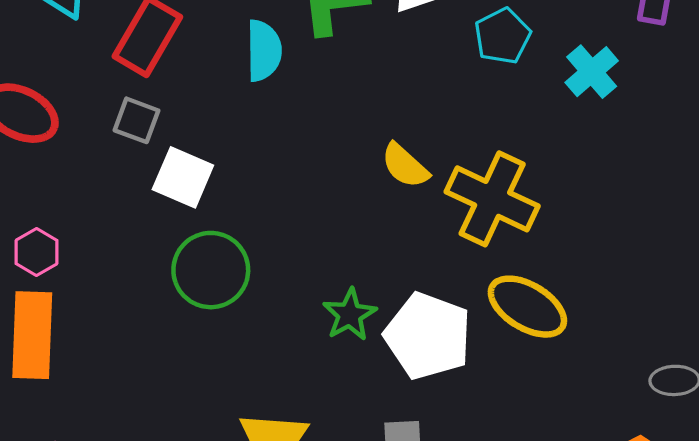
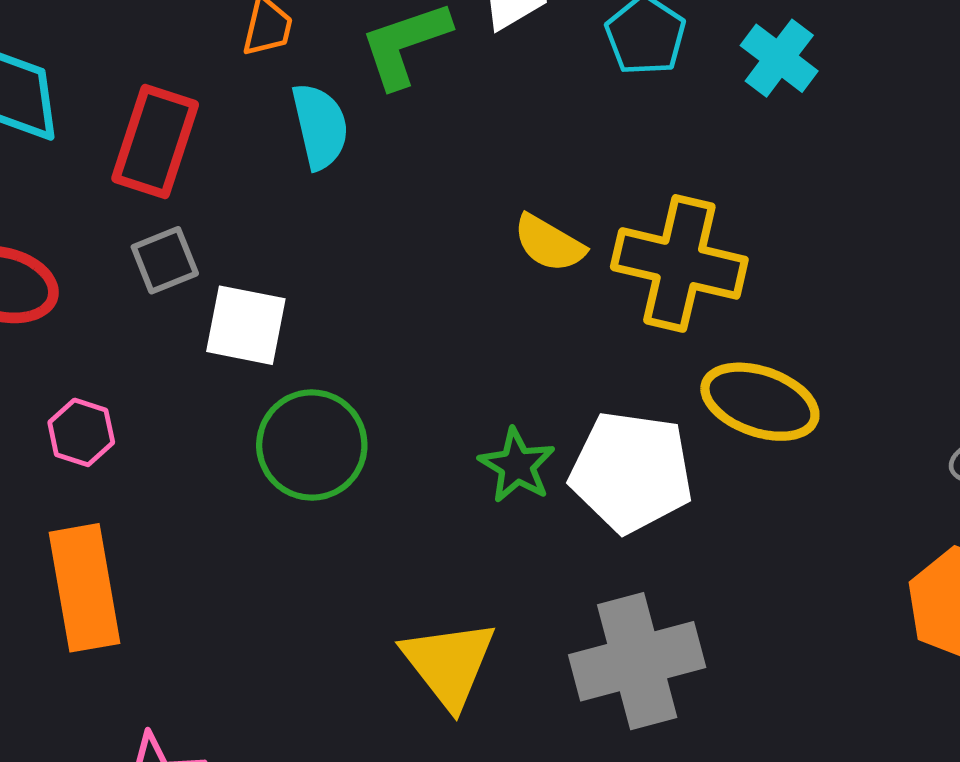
gray square: (136, 120) -> (165, 260), turned -30
pink hexagon: (37, 252) -> (81, 432), moved

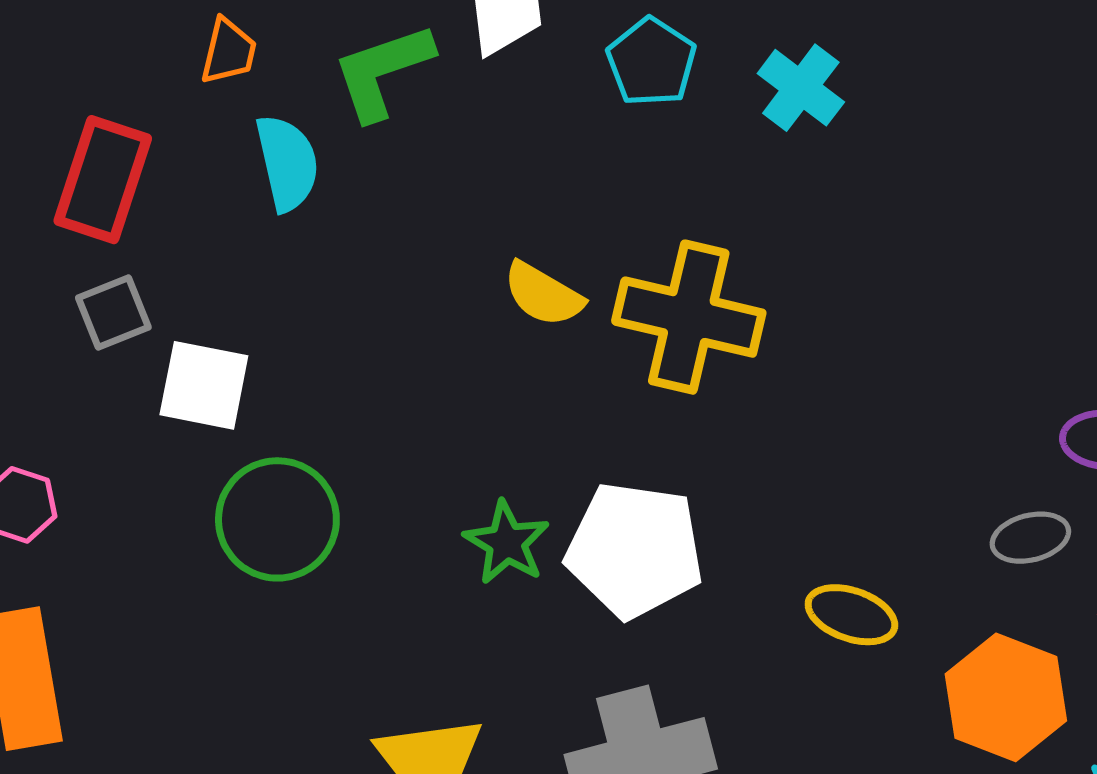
yellow ellipse: (760, 402) -> (851, 615), moved, size x0.7

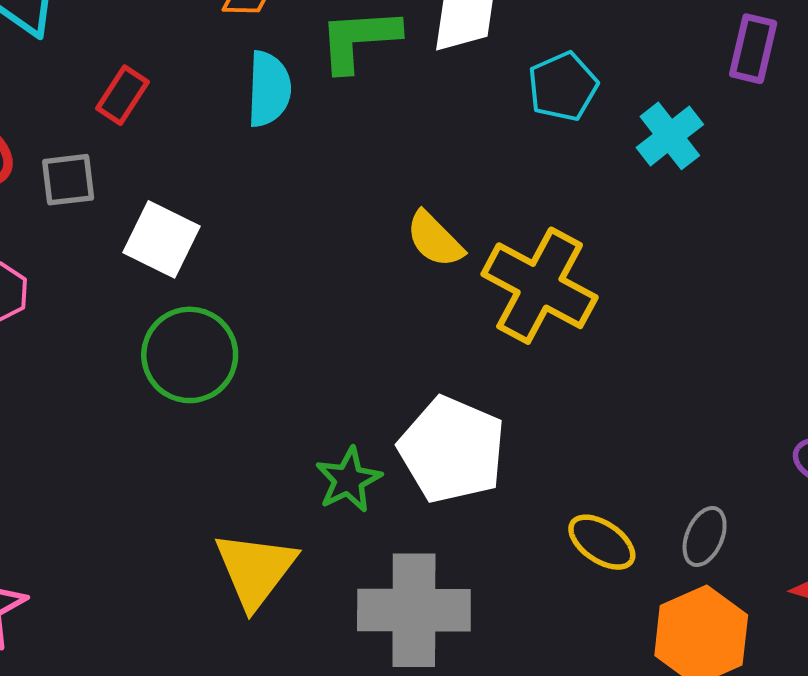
red rectangle: (103, 180) -> (122, 95), moved, size x0.6
gray square: (113, 312) -> (68, 180), moved
gray ellipse: (1030, 538) -> (705, 537), moved, turned -68
green star: (507, 543) -> (348, 480), moved

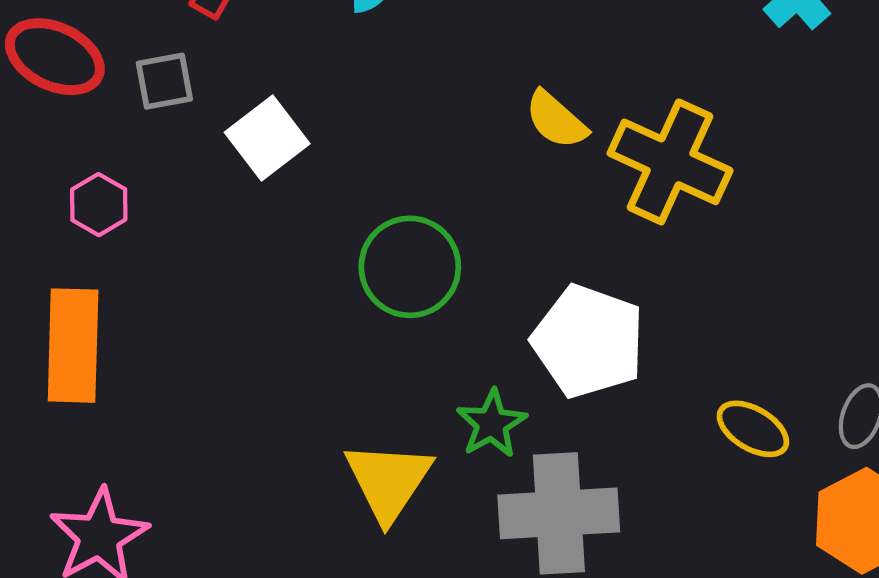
white square: (162, 239) -> (267, 138), turned 30
green circle: (190, 355) -> (410, 267), moved
green star: (348, 480) -> (492, 424), moved

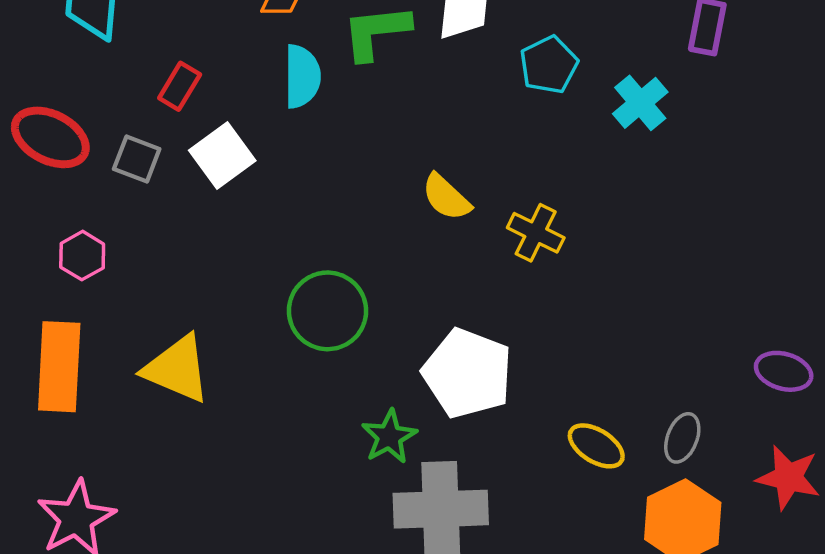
gray square: (164, 81) -> (137, 159), turned 30
white square: (267, 138) -> (222, 155), moved
yellow cross: (670, 162) -> (536, 233), size x0.6
yellow triangle: (388, 481) -> (177, 369), moved, turned -42

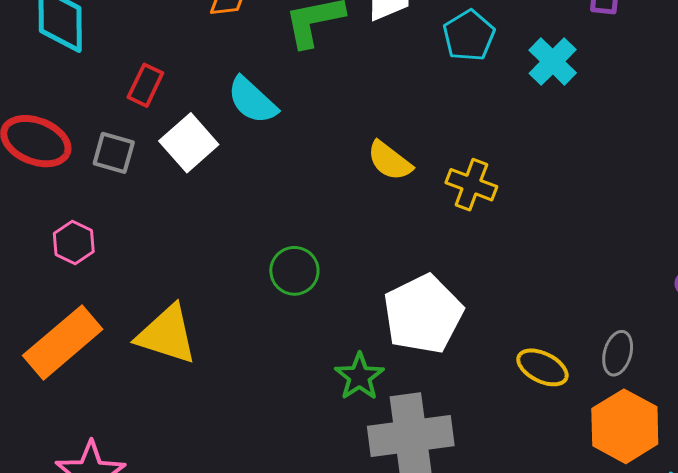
cyan semicircle: (302, 76) -> (252, 100), moved, turned 138
green circle: (328, 311) -> (294, 271), size x0.7
orange rectangle: (59, 367) -> (63, 342), turned 52
white pentagon: (468, 373) -> (423, 314), turned 30

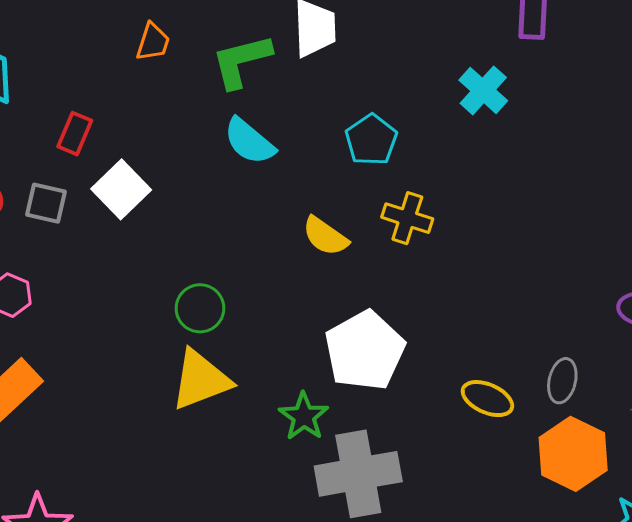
cyan pentagon: (469, 36) -> (371, 140), moved
cyan semicircle: (252, 100) -> (249, 141), moved
yellow semicircle: (390, 161) -> (325, 236), moved
green circle: (294, 271) -> (200, 308), moved
yellow triangle: (167, 334) -> (201, 380), moved, turned -36

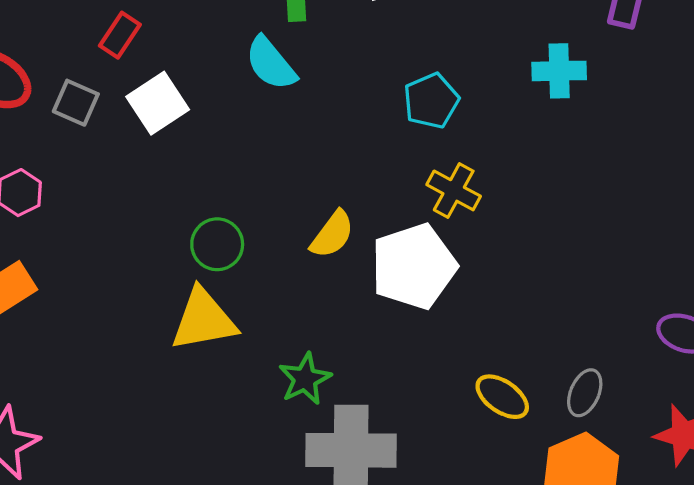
cyan cross: (483, 90) -> (559, 71), turned 36
cyan semicircle: (249, 141) -> (271, 63), moved
yellow semicircle: (325, 236) -> (332, 234), moved, turned -99
white pentagon: (365, 351) -> (414, 266), moved

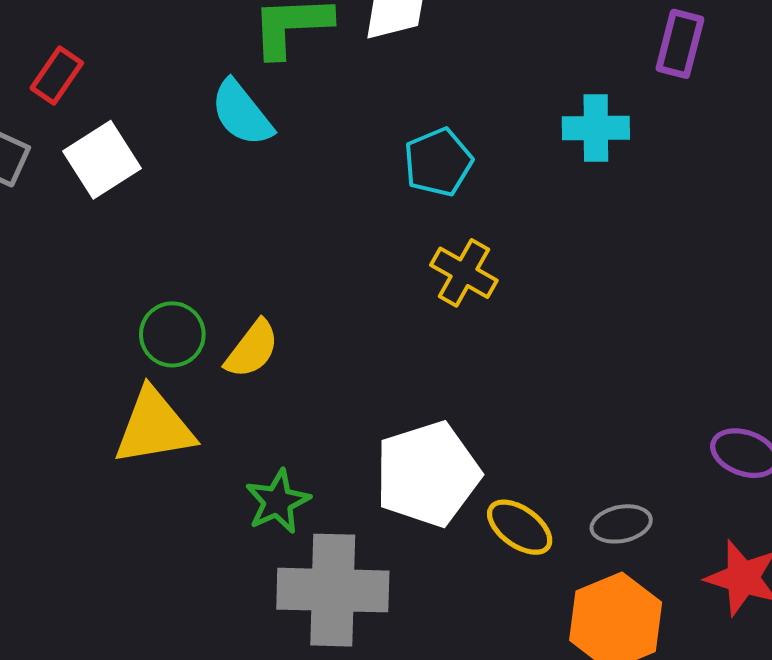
yellow semicircle: (332, 234) -> (252, 349), moved
white pentagon: (414, 266) -> (428, 474), moved
gray ellipse: (585, 393) -> (621, 524), turned 54

